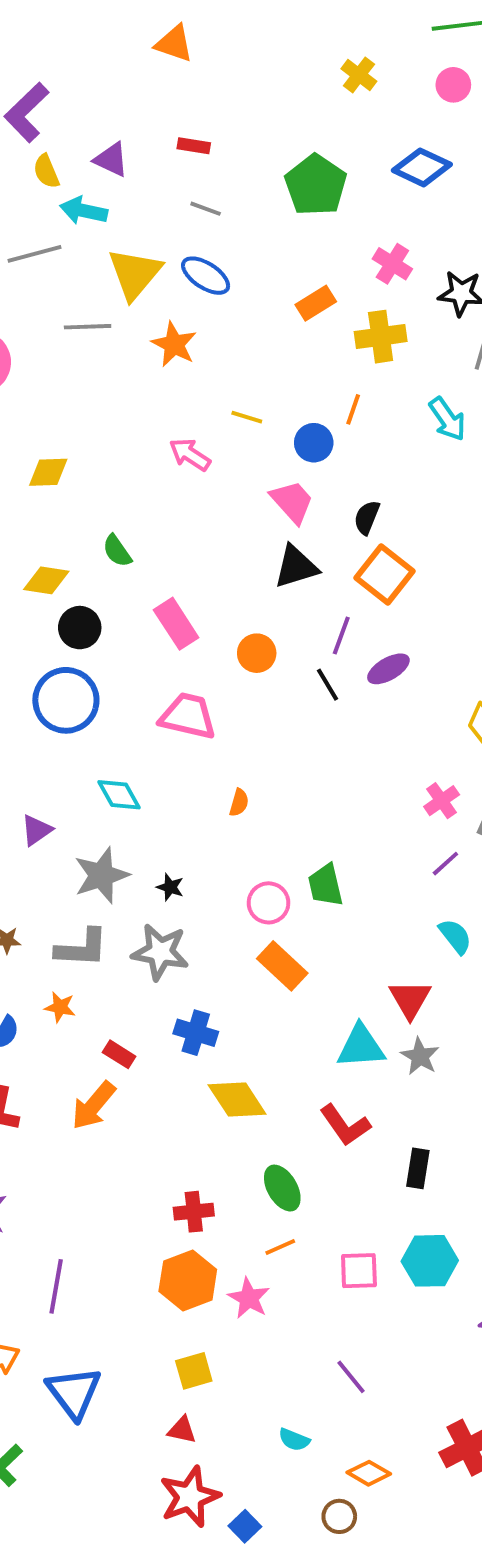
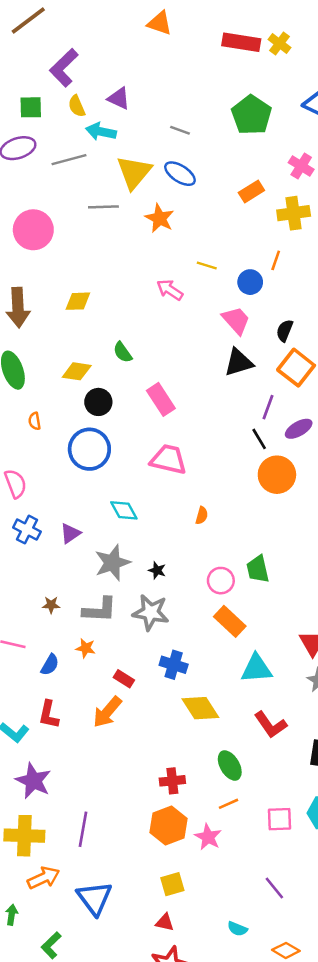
red rectangle: (194, 146) -> (241, 42), moved, size x1.8
orange circle: (257, 653) -> (277, 475), moved, size x1.5
cyan triangle: (361, 1046) -> (257, 669), moved

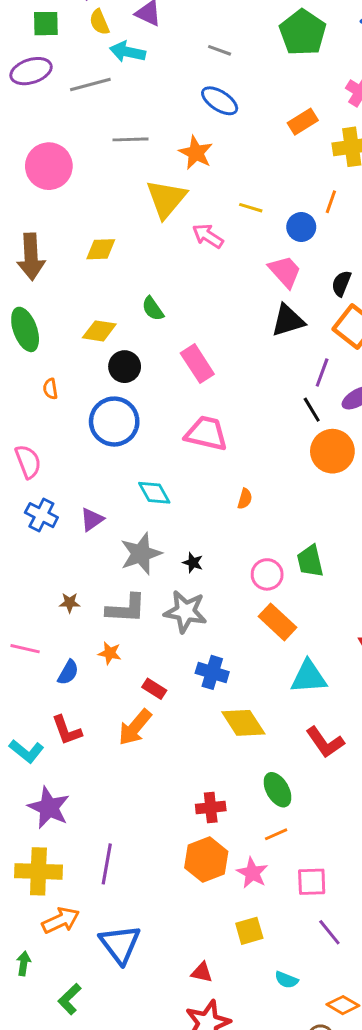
yellow triangle: (134, 172) -> (166, 199), moved
red L-shape: (49, 714) -> (67, 730), turned -32
pink square: (279, 819) -> (312, 882), moved
yellow square: (172, 884) -> (249, 931), moved

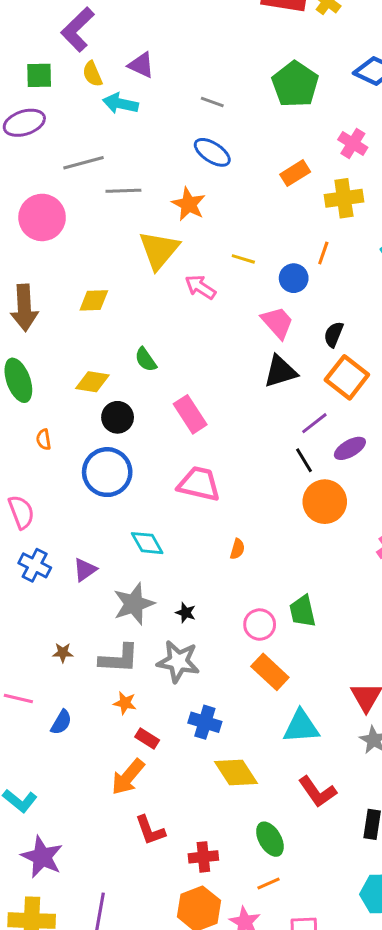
gray line: (90, 84) -> (83, 163), moved
purple line: (322, 373) -> (314, 423), turned 32
orange star: (110, 653) -> (125, 703), moved
red L-shape: (67, 730) -> (150, 830), moved

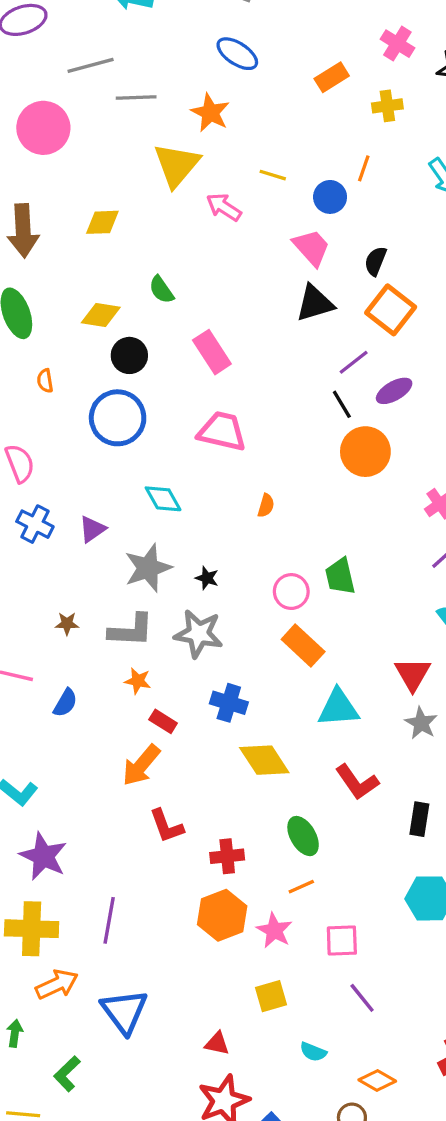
yellow cross: (344, 198) -> (387, 106), size x0.7

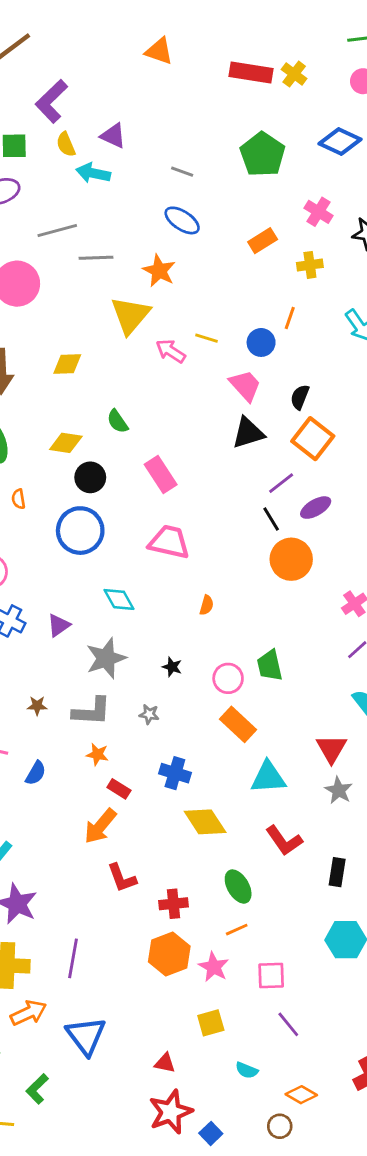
yellow line: (273, 175) -> (207, 338), moved
black star: (207, 578) -> (172, 667), moved
gray star: (199, 634) -> (149, 714), size x0.5

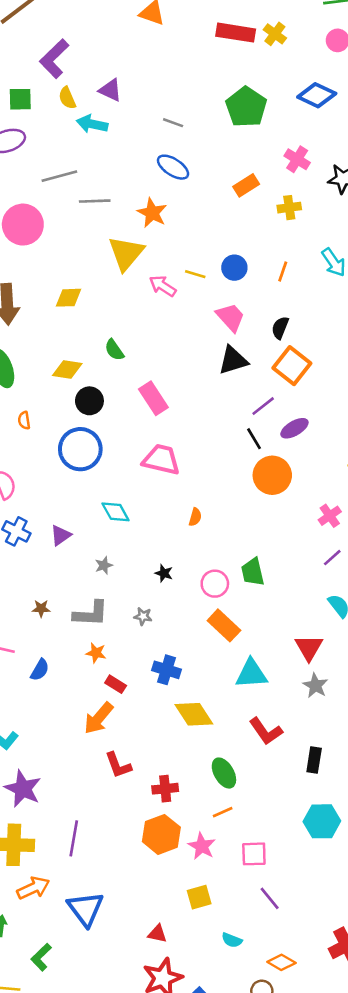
orange line: (290, 318) -> (283, 272), moved
blue circle: (261, 342) -> (234, 268), moved
gray star: (106, 658) -> (104, 565), size x0.5

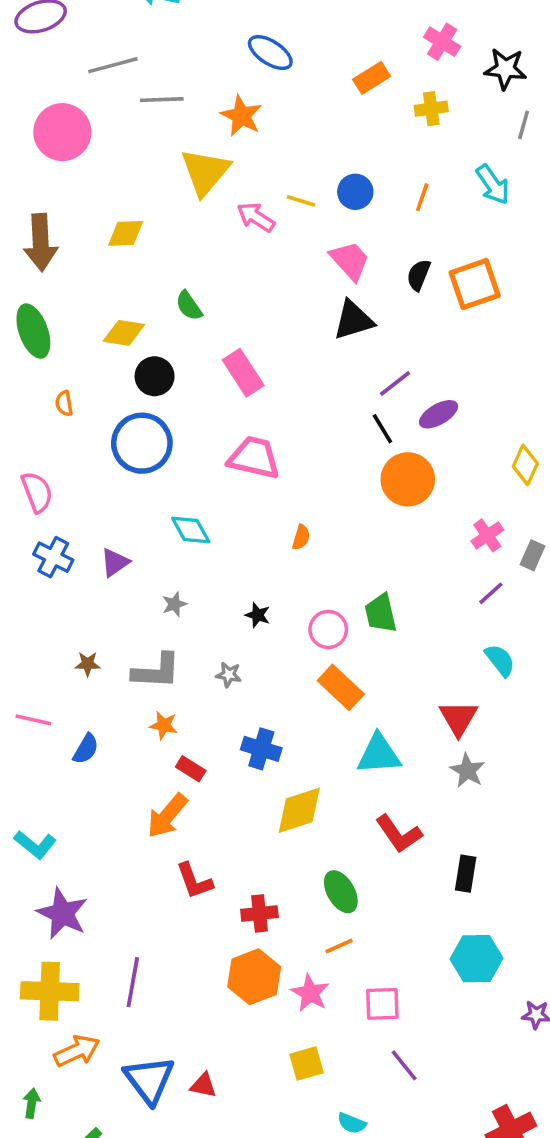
orange square: (292, 366) -> (475, 284), moved, turned 33
yellow diamond: (194, 714) -> (299, 810), turned -75
red triangle: (157, 934) -> (203, 1085), moved

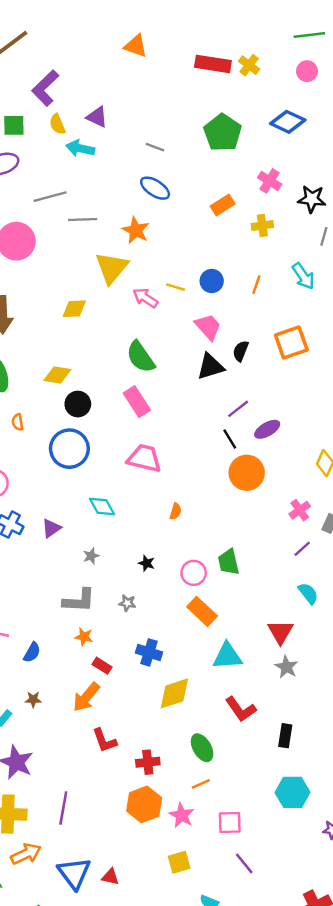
yellow diamond: (126, 233) -> (74, 309), moved
black semicircle: (419, 275) -> (241, 351), moved
green semicircle: (189, 306) -> (141, 357), moved, size x1.6
brown star: (88, 664) -> (33, 699), moved

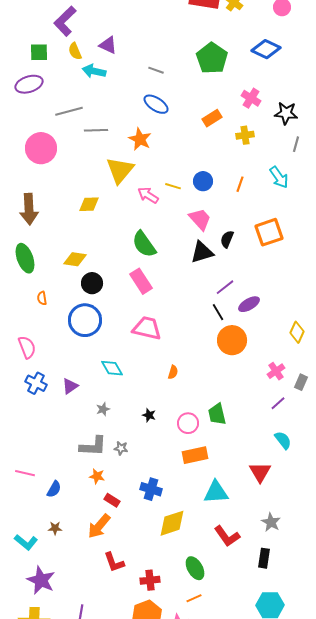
gray star: (127, 603) -> (121, 448), moved
orange rectangle: (202, 611) -> (195, 455), turned -55
gray star: (286, 667) -> (271, 522), moved

